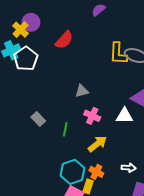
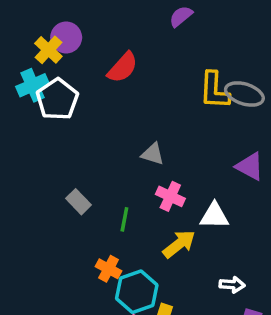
gray triangle: (82, 91) -> (153, 154), turned 32
white triangle: (124, 116) -> (214, 216), moved
orange cross: (96, 172) -> (109, 269), moved

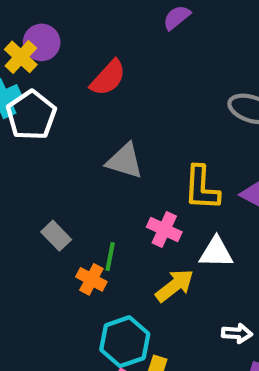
yellow L-shape: (214, 90) -> (202, 188), moved
gray triangle: (153, 154) -> (125, 161), moved, size x1.4
orange cross: (109, 269) -> (91, 279), moved

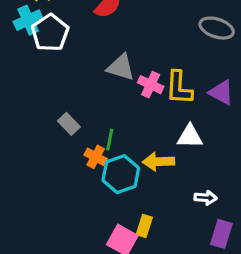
pink cross: (164, 229) -> (151, 85), moved
yellow arrow: (175, 286) -> (158, 162), turned -144
cyan hexagon: (125, 342) -> (121, 174), moved

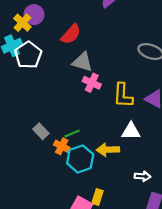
gray triangle: (121, 67) -> (82, 62), moved
pink cross: (151, 85) -> (92, 83), moved
gray rectangle: (69, 124) -> (41, 131), moved
green line: (110, 140) -> (72, 134), turned 56

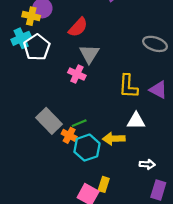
yellow cross: (22, 23) -> (31, 16), turned -30
gray triangle: (82, 62) -> (89, 54), turned 45
pink cross: (92, 83) -> (77, 74), moved
gray rectangle: (41, 131) -> (49, 121), size x1.6

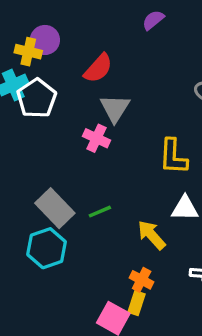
orange cross: (69, 135) -> (142, 280), moved
yellow arrow: (114, 139) -> (152, 235), turned 50
cyan hexagon: (87, 148) -> (47, 248), moved

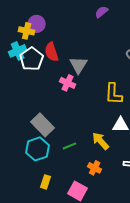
red semicircle: (98, 68) -> (52, 52), moved, turned 120
green line: (100, 212) -> (70, 146), moved
yellow rectangle: (137, 303) -> (46, 182), moved

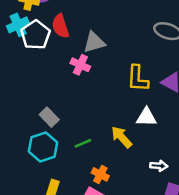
gray triangle: (79, 65) -> (94, 42), turned 42
gray rectangle: (43, 125) -> (49, 117), size x0.7
orange cross: (95, 168) -> (100, 174), moved

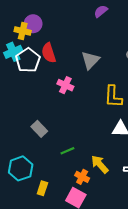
gray triangle: (94, 42) -> (90, 60), moved, turned -30
yellow arrow: (121, 137) -> (100, 164), moved
cyan hexagon: (43, 147) -> (21, 168), moved

